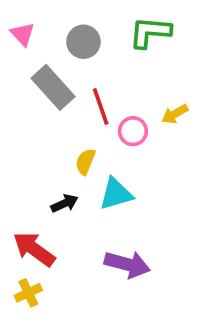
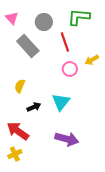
red line: (101, 106) -> (65, 42), moved
yellow semicircle: (85, 162) -> (20, 86), moved
cyan triangle: (116, 194) -> (61, 102), turned -36

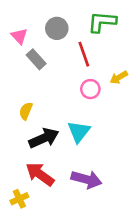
pink triangle: (12, 18) -> (19, 36), moved
gray rectangle: (28, 46) -> (36, 59), size x0.7
black arrow: (34, 107) -> (44, 138), size x1.6
red arrow: (18, 131) -> (40, 174), moved

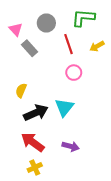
yellow arrow: (119, 77) -> (97, 46), moved
purple arrow: (86, 179) -> (71, 146), size x0.7
yellow cross: (19, 199) -> (35, 167), moved

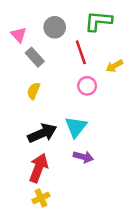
yellow arrow: (97, 46) -> (114, 66), moved
yellow semicircle: (21, 90) -> (34, 91), moved
red arrow: (33, 142) -> (39, 168), turned 75
purple arrow: (71, 146) -> (83, 157), moved

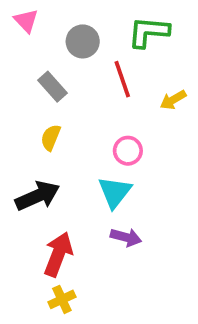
pink triangle: (19, 35) -> (26, 21), moved
pink circle: (87, 86) -> (128, 151), moved
black arrow: (42, 133) -> (37, 196), moved

